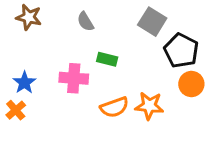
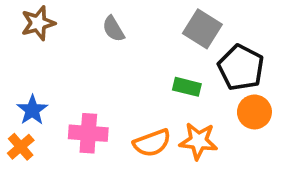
brown star: (29, 17) -> (38, 23), turned -30
green rectangle: (107, 59) -> (187, 87), moved
pink cross: (74, 78) -> (88, 133), moved

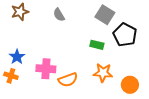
orange circle: (254, 112) -> (130, 85), moved
orange semicircle: (152, 143) -> (68, 80), moved
orange cross: (21, 147) -> (11, 76), turned -32

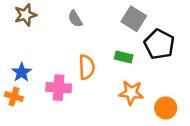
orange semicircle: (68, 80) -> (87, 67), moved, turned -72

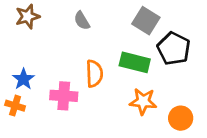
green rectangle: (124, 57) -> (135, 62), size x1.5

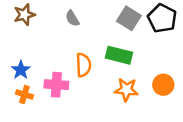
black pentagon: (174, 48) -> (162, 18), moved
orange cross: (15, 106) -> (24, 95), moved
orange circle: (181, 118) -> (163, 85), moved

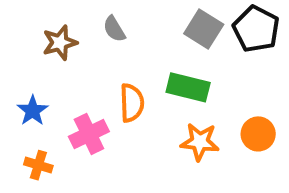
brown star: (24, 15) -> (60, 43), moved
pink cross: (56, 85) -> (89, 134), turned -30
orange cross: (24, 95) -> (38, 165), moved

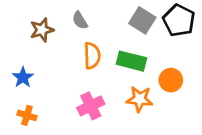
orange semicircle: (132, 103) -> (92, 56), moved
pink cross: (89, 134) -> (91, 106), moved
orange circle: (258, 134) -> (171, 80), moved

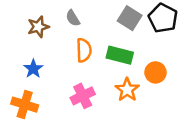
blue star: (23, 77) -> (33, 69), moved
orange star: (140, 99) -> (127, 90), turned 30
orange cross: (27, 115) -> (25, 105), size x1.5

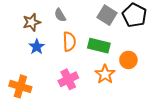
blue star: (33, 69) -> (37, 47), moved

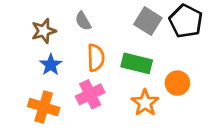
pink cross: (68, 79) -> (90, 94), moved
orange cross: (20, 86) -> (44, 107), moved

